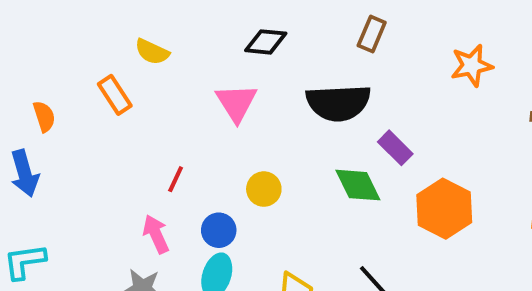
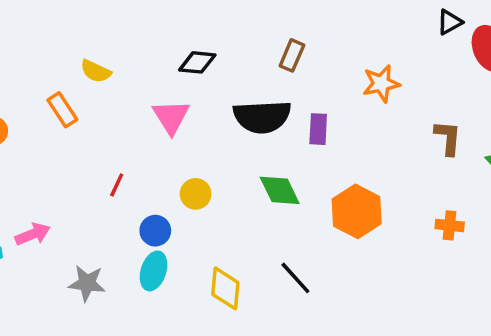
purple rectangle: (395, 148) -> (318, 129), moved, turned 48
pink arrow: (156, 234) -> (33, 234), moved, turned 92

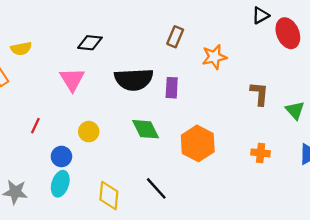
brown rectangle: (292, 55) -> (175, 37), moved
yellow semicircle: (96, 71) -> (21, 49), turned -36

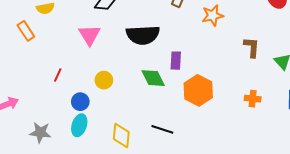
purple rectangle: (172, 88) -> (176, 61), moved
black line: (156, 188) -> (162, 129), turned -30

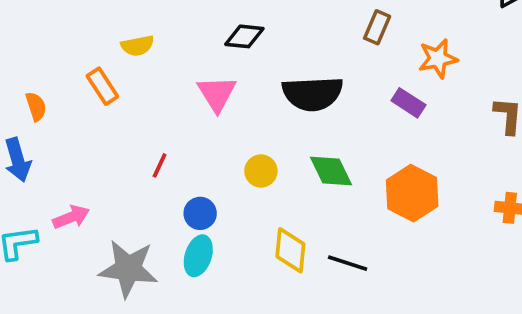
purple rectangle: (176, 61) -> (408, 103), moved, turned -60
yellow circle: (104, 80) -> (261, 171), moved
gray star: (40, 132) -> (128, 269), size x1.5
yellow diamond: (121, 136) -> (290, 250), moved

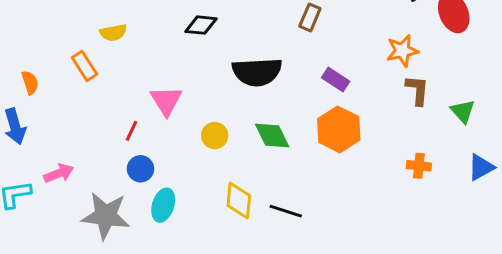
orange star: (438, 59) -> (402, 51), moved
pink triangle: (217, 94) -> (166, 101), moved
orange hexagon: (412, 193) -> (339, 129), moved
blue circle: (200, 213) -> (140, 169), moved

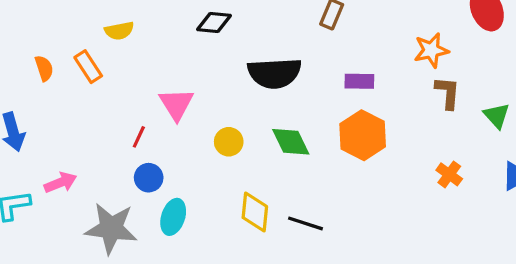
purple rectangle: (336, 80) -> (359, 81), turned -32
orange semicircle: (30, 83) -> (44, 68), moved
orange cross: (419, 166) -> (449, 174), turned 30

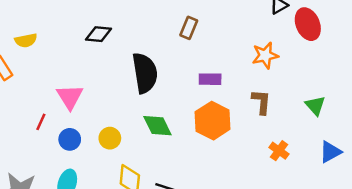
black semicircle: (274, 73) -> (145, 73), turned -96
brown L-shape: (448, 93) -> (261, 102), moved
yellow circle: (229, 142) -> (110, 138), moved
blue circle: (149, 178) -> (70, 139), moved

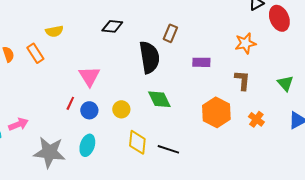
brown rectangle: (189, 28) -> (170, 33), moved
orange hexagon: (213, 121) -> (216, 112), moved
red line: (41, 122) -> (70, 103), moved

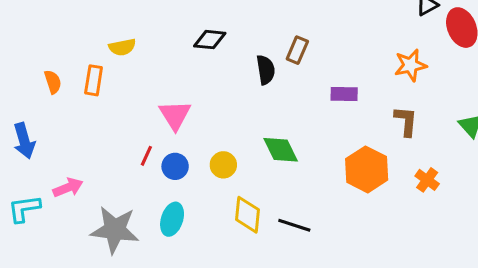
orange rectangle: (35, 53) -> (94, 80), turned 42
black semicircle: (149, 57) -> (266, 70), moved, size x0.6

